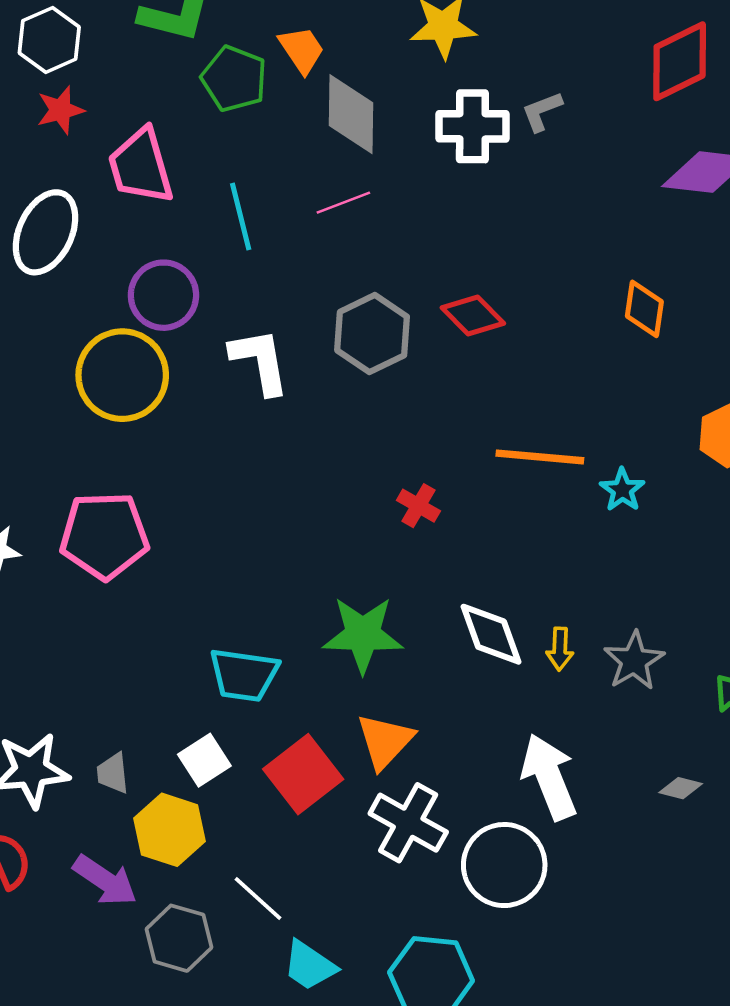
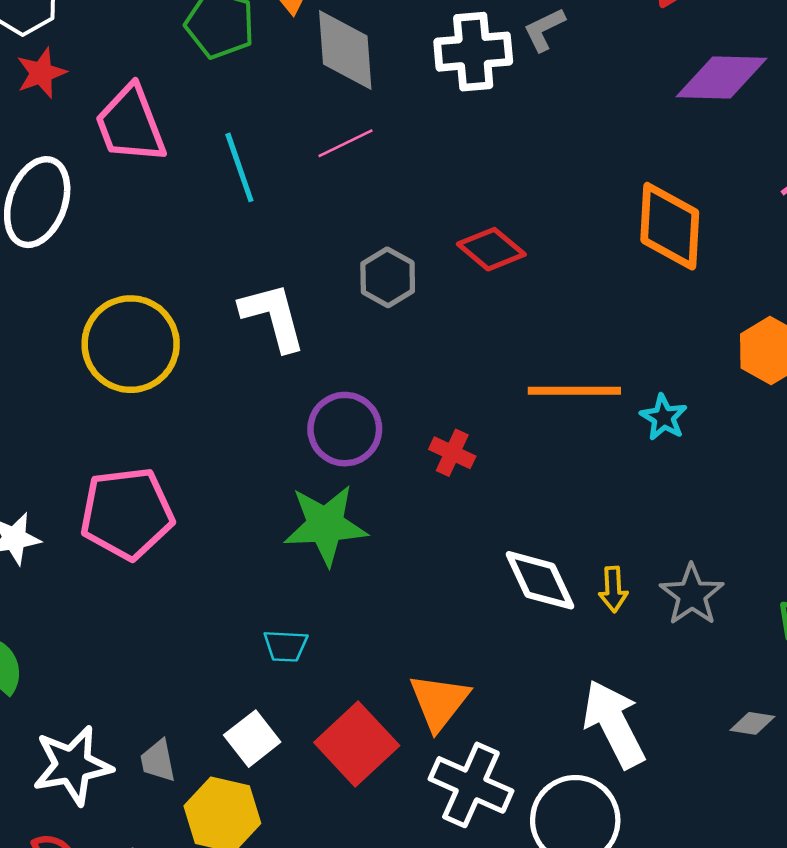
purple circle: (163, 295) -> (345, 429), moved
orange diamond: (644, 309) -> (670, 226), size x1.5
gray hexagon: (372, 334) -> (388, 277), size x0.7
green star: (363, 635) -> (326, 525), moved
cyan trapezoid: (244, 675) -> (286, 646), size x0.6

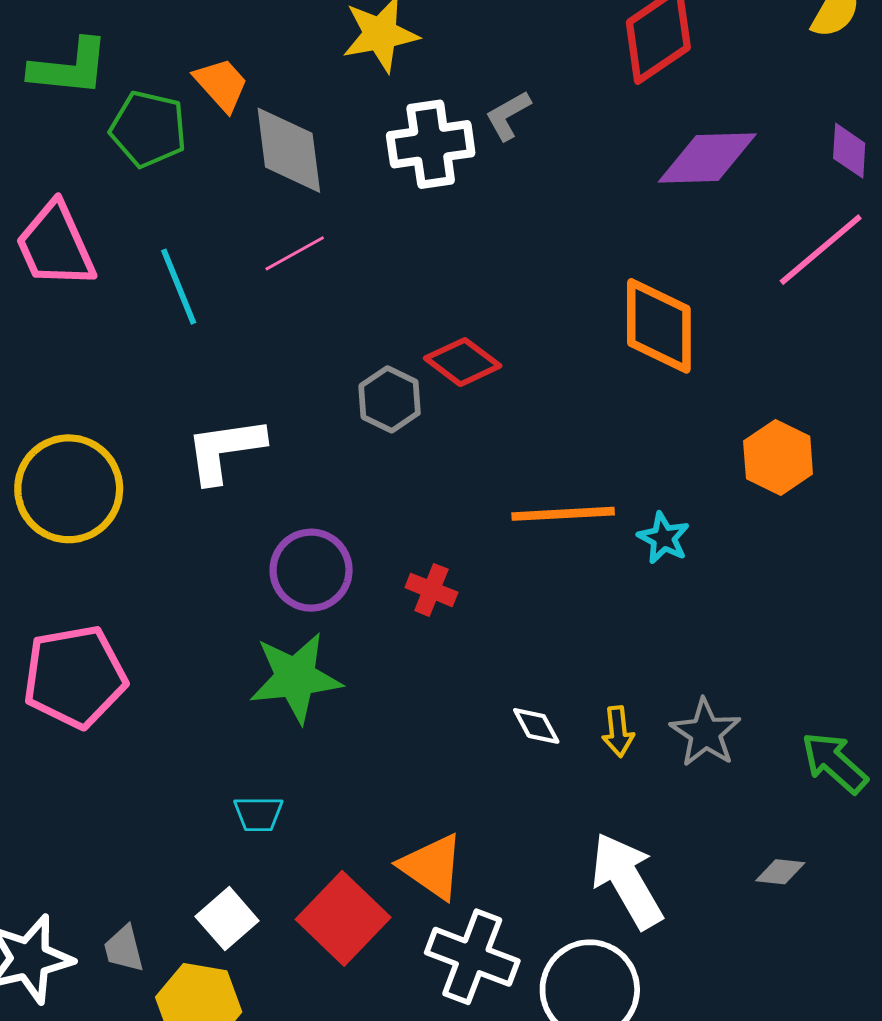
gray hexagon: (388, 277) -> (390, 399), moved
white L-shape: (273, 317) -> (225, 450), turned -80
white diamond: (540, 580) -> (536, 726), size x0.6
orange triangle: (439, 702) -> (432, 867), turned -30

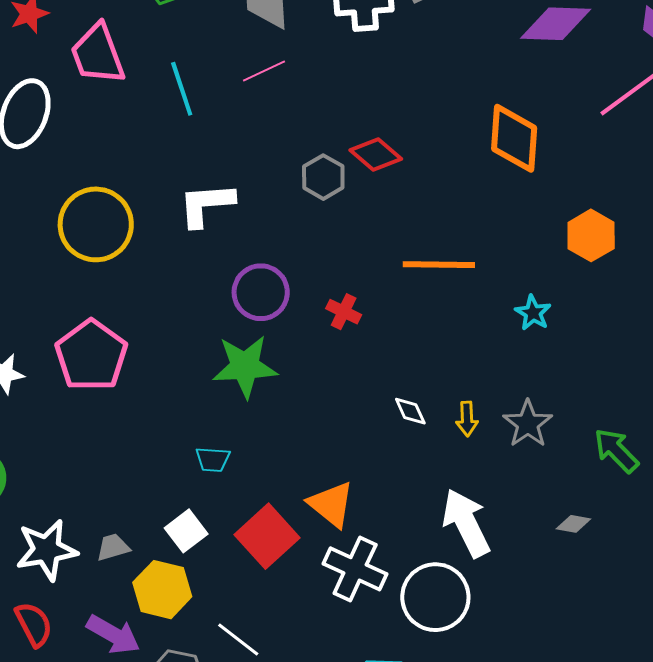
cyan star: (664, 538) -> (533, 313), moved
pink pentagon: (75, 677) -> (91, 355), turned -30
gray trapezoid: (124, 949) -> (113, 547), turned 84

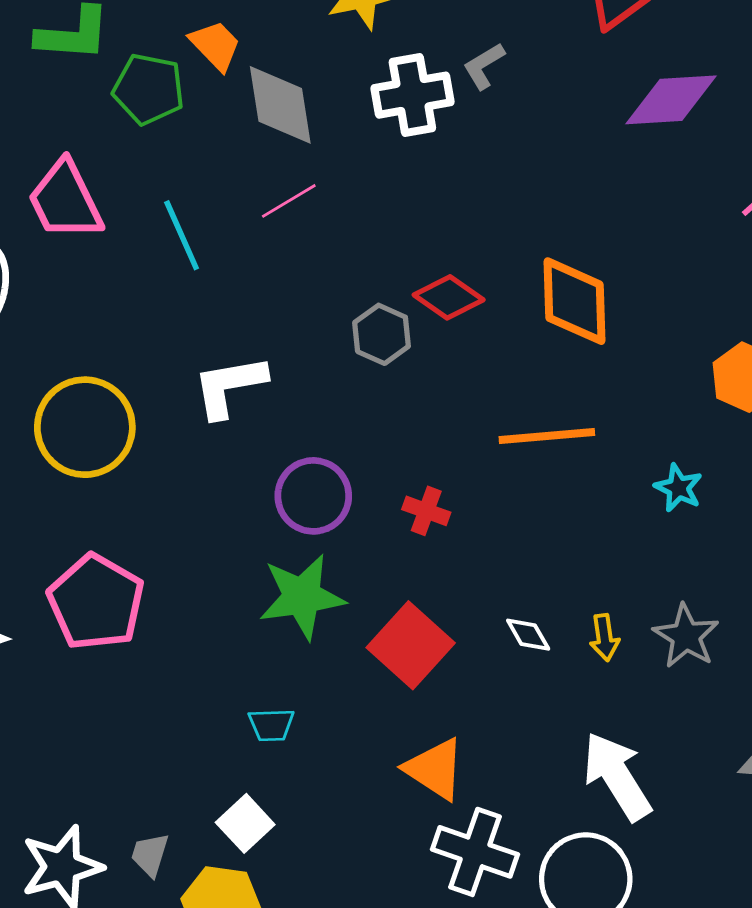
orange diamond: (514, 138) -> (575, 301), moved
red square: (267, 536) -> (411, 645), moved
gray trapezoid: (113, 547) -> (150, 855), turned -51

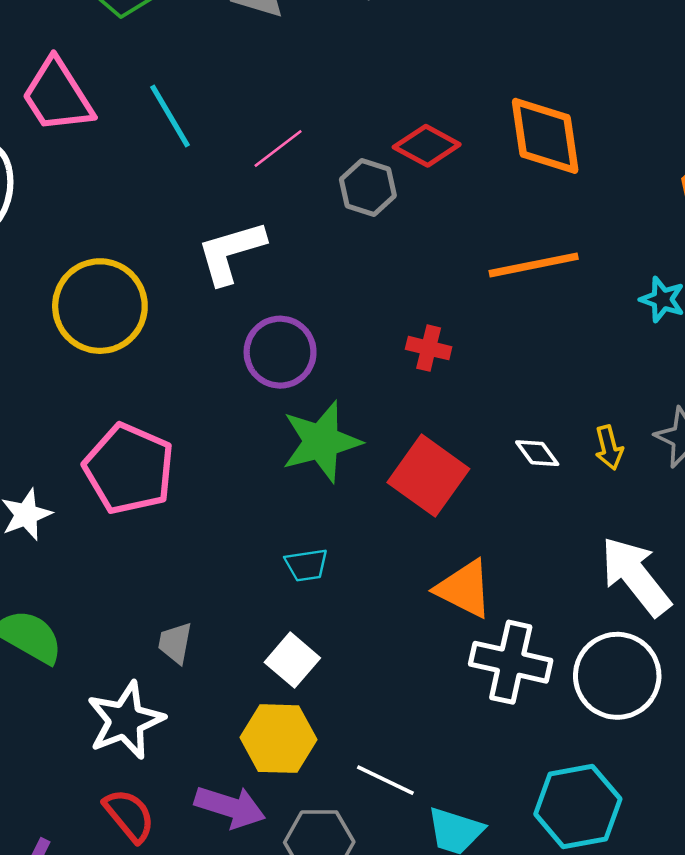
pink line: (289, 201) -> (278, 148), moved
purple circle: (313, 496) -> (280, 352), moved
gray trapezoid: (150, 855) -> (175, 643), moved

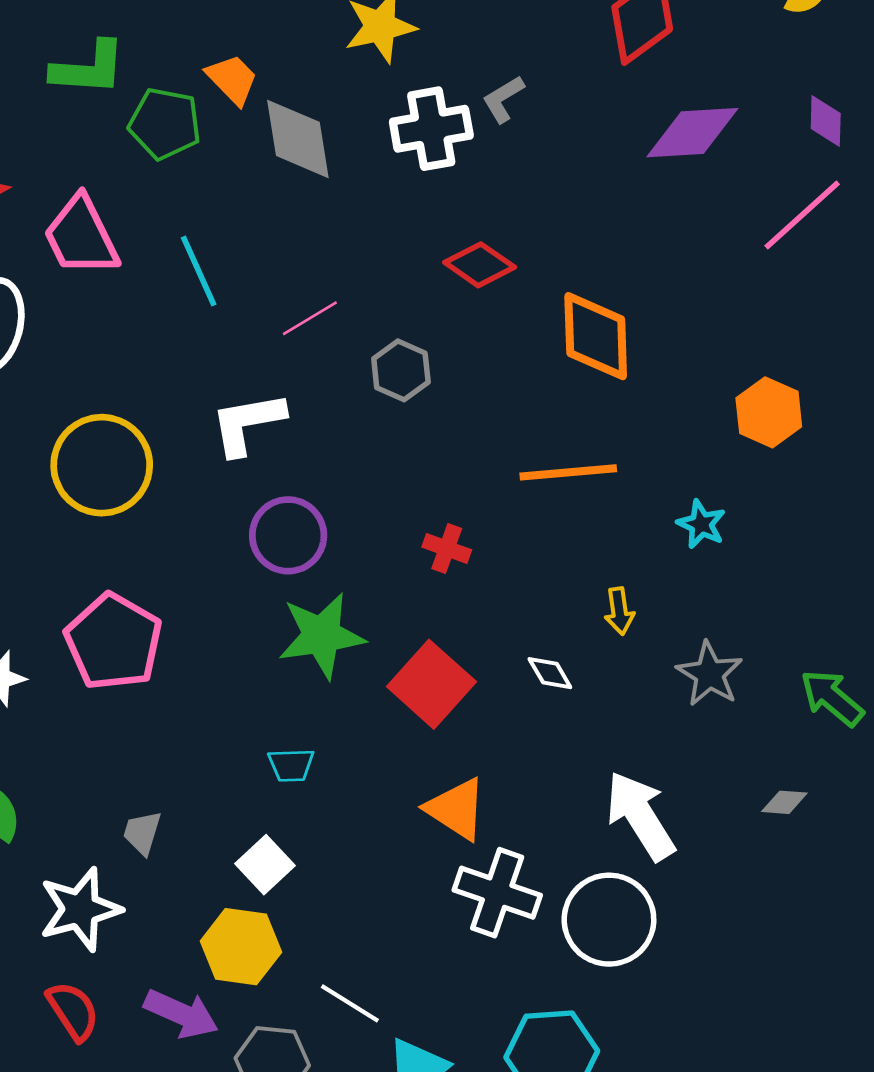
red diamond: (427, 146) -> (480, 265), moved
yellow arrow: (609, 448) -> (619, 611), moved

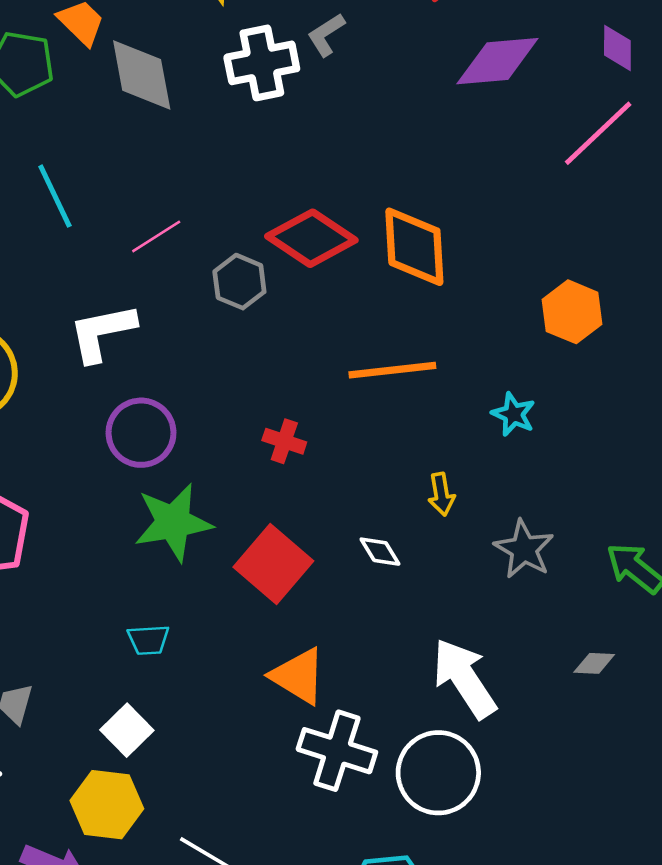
red diamond: (480, 265) -> (311, 238), moved, size x1.4

